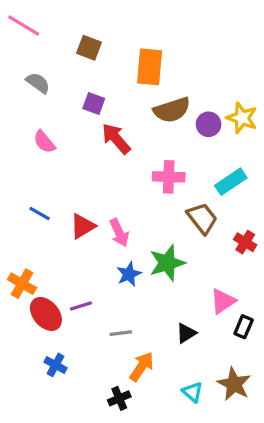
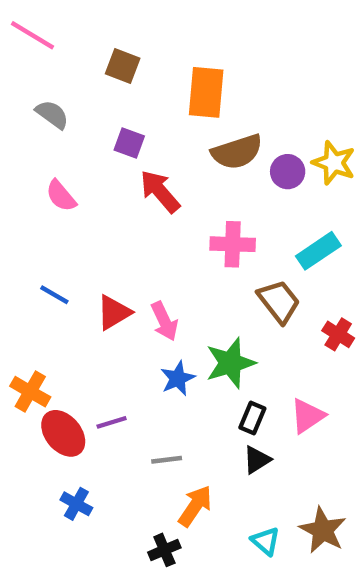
black rectangle: (244, 327) -> (252, 418), moved

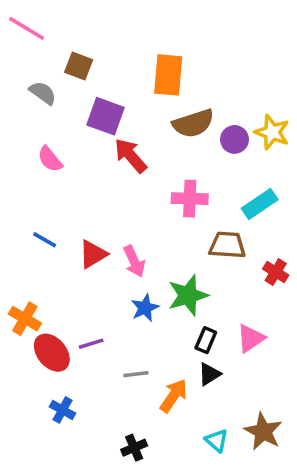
brown square: (123, 66) -> (79, 66), moved
purple square: (129, 143) -> (106, 116), size x1.5
brown trapezoid: (279, 301) -> (227, 245), turned -48
orange arrow: (195, 506) -> (174, 396), moved

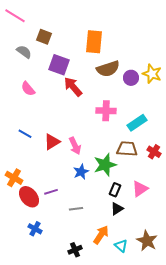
cyan rectangle: (260, 204) -> (137, 123), moved
brown trapezoid: (227, 245) -> (127, 149), moved
orange arrow: (174, 396) -> (101, 235), moved

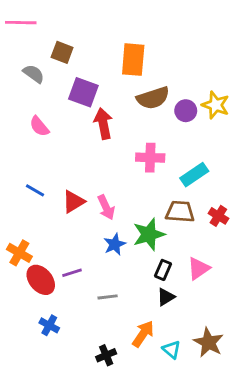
pink line: (15, 16) -> (21, 23), turned -30
red arrow: (73, 87) -> (103, 123), turned 30

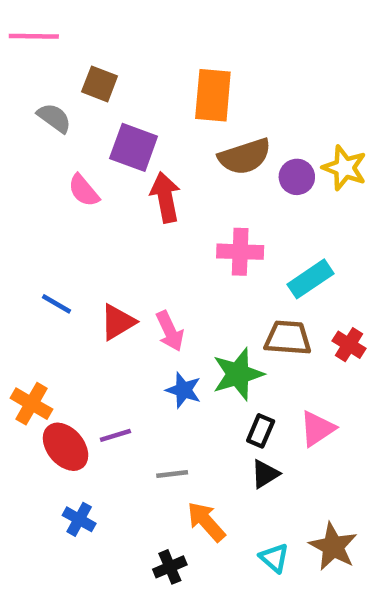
pink semicircle: (39, 126) -> (84, 190), moved
blue star: (115, 244) -> (183, 390), turned -30
orange arrow: (143, 334) -> (206, 522), moved, turned -76

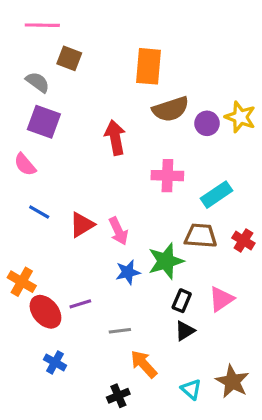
pink line: (34, 36) -> (42, 25), moved
purple square: (134, 147) -> (44, 122), moved
pink semicircle: (84, 190) -> (25, 165), moved
blue star: (183, 390) -> (128, 272), turned -30

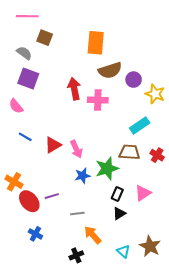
yellow star: (240, 117) -> (155, 94), moved
pink cross: (167, 176) -> (98, 100), moved

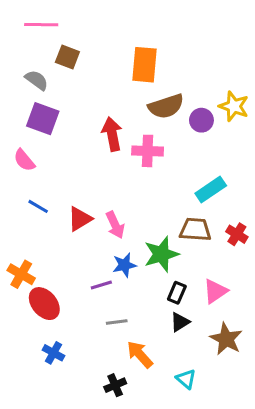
yellow star: (155, 94) -> (234, 106), moved
purple line: (52, 196) -> (101, 285), moved
brown star: (150, 246) -> (226, 339), moved

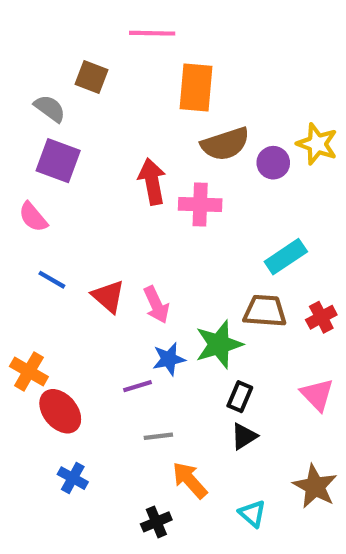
pink line: (41, 25) -> (152, 33), moved
red triangle: (80, 219) -> (108, 296), turned -48
red cross: (237, 234) -> (321, 317), turned 30
pink triangle: (215, 291) -> (317, 395), moved, turned -40
brown star: (226, 339) -> (315, 486), moved

